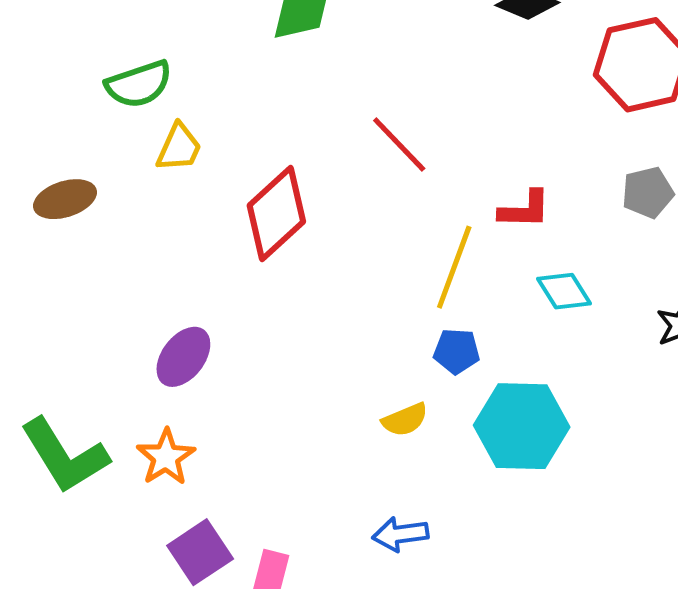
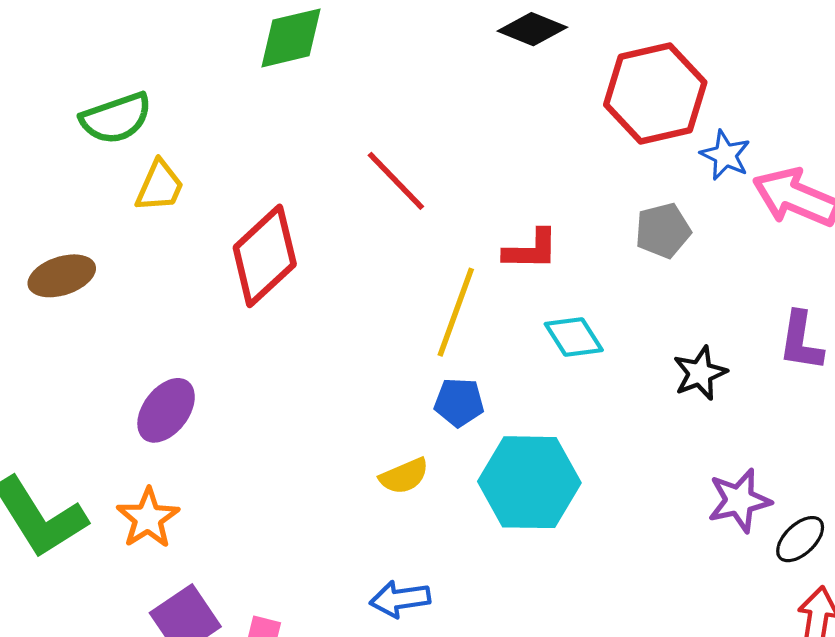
brown ellipse: (65, 199) -> (62, 276), moved

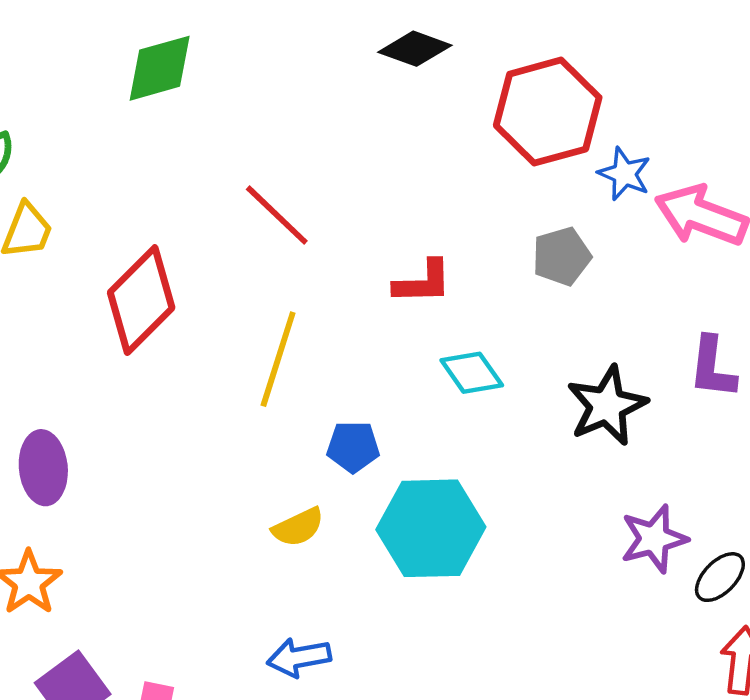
yellow line: (456, 312) -> (278, 359), moved
black star: (700, 373) -> (607, 406), size x1.4
purple ellipse: (166, 410) -> (43, 468), turned -40

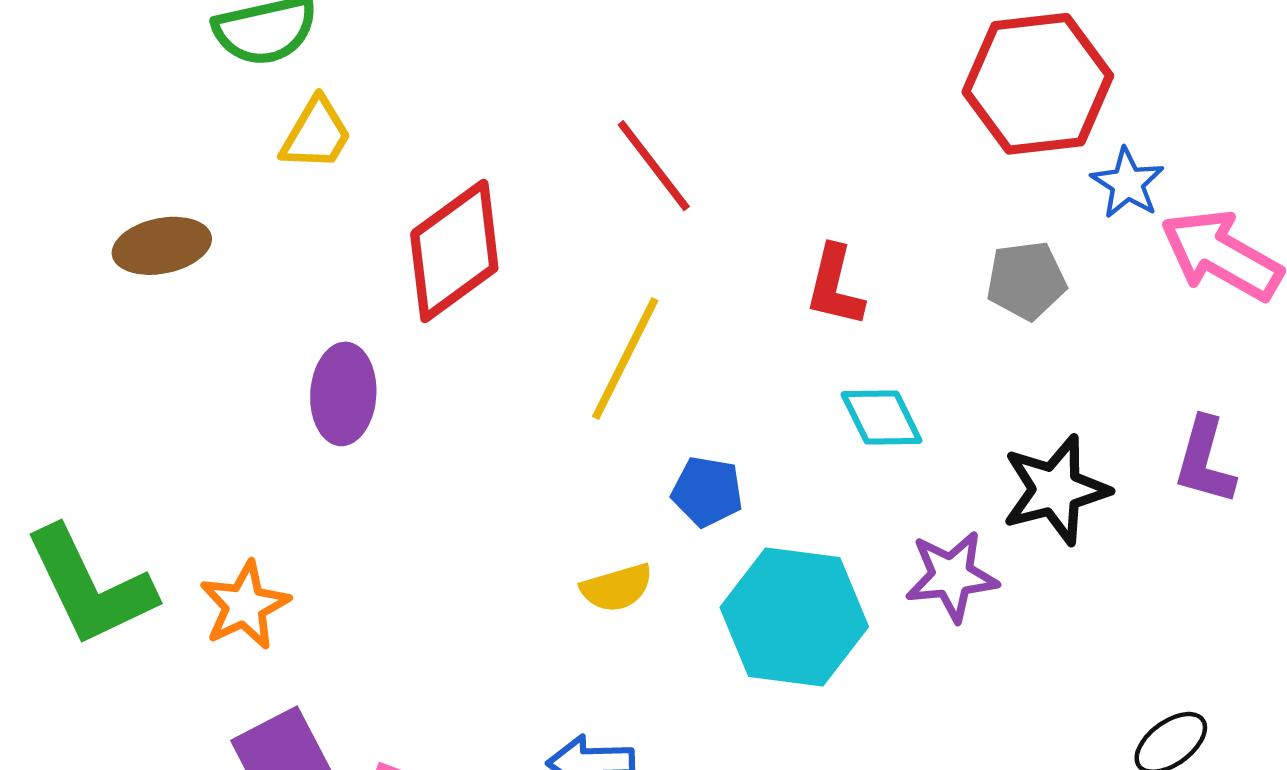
red L-shape: (423, 282) -> (835, 286), turned 96
purple ellipse: (43, 468) -> (343, 394), moved
purple star: (654, 539) -> (952, 576), moved

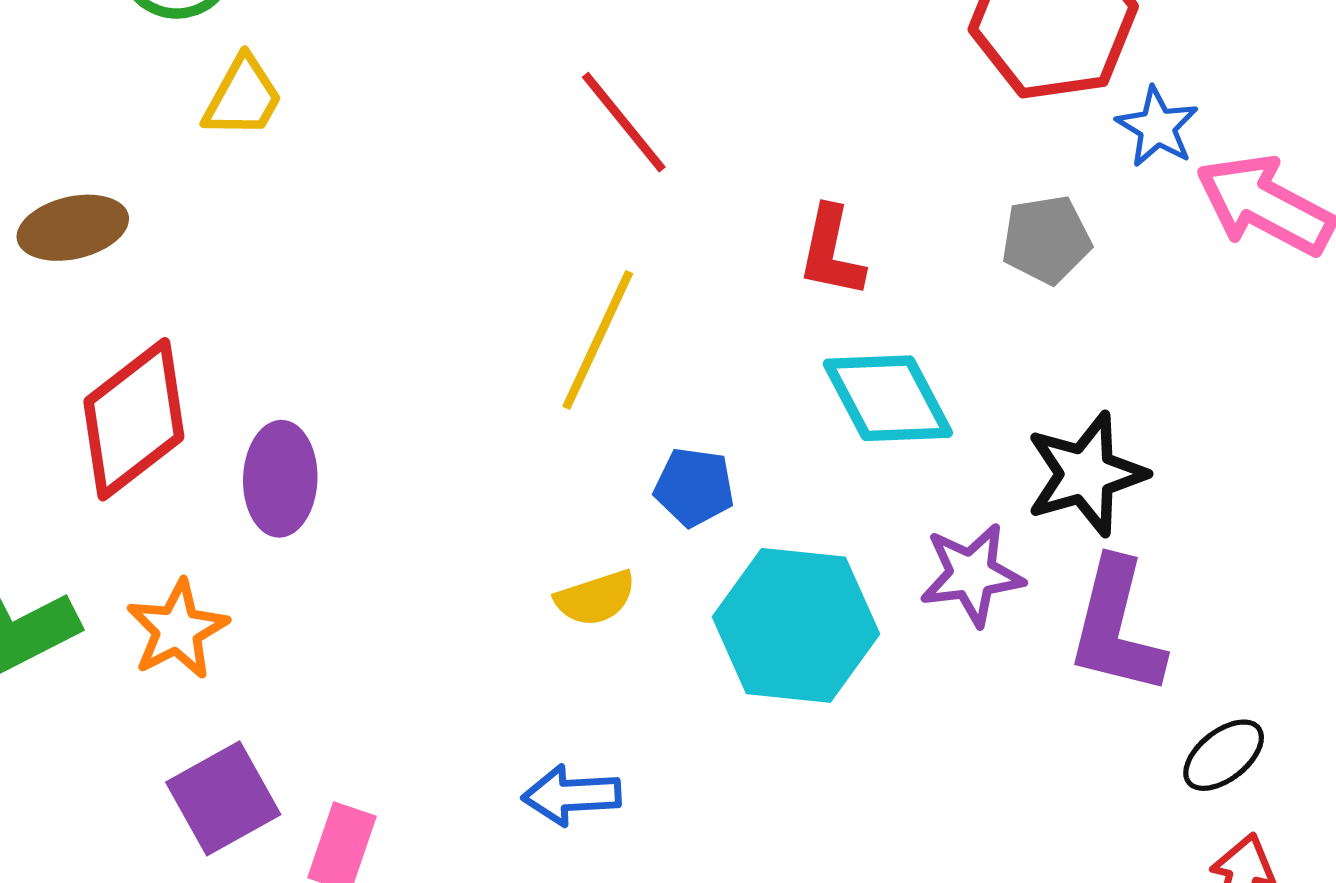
red diamond: (454, 251) -> (134, 419), moved
purple ellipse: (343, 394) -> (280, 479), moved
cyan diamond: (882, 417) -> (888, 398), size x1.4
purple L-shape: (1205, 461) -> (1116, 627), moved, size x1.4

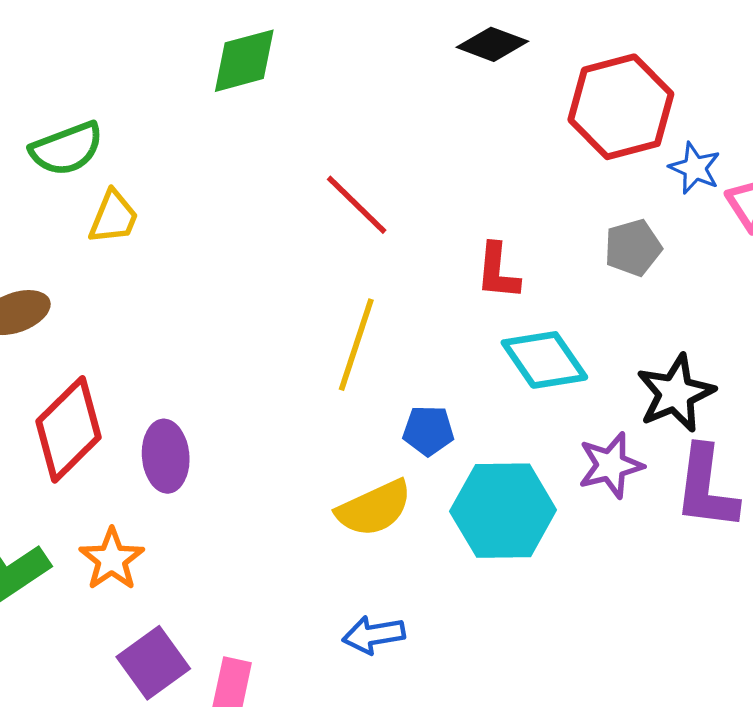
yellow semicircle: (595, 598) -> (374, 508), size x1.5

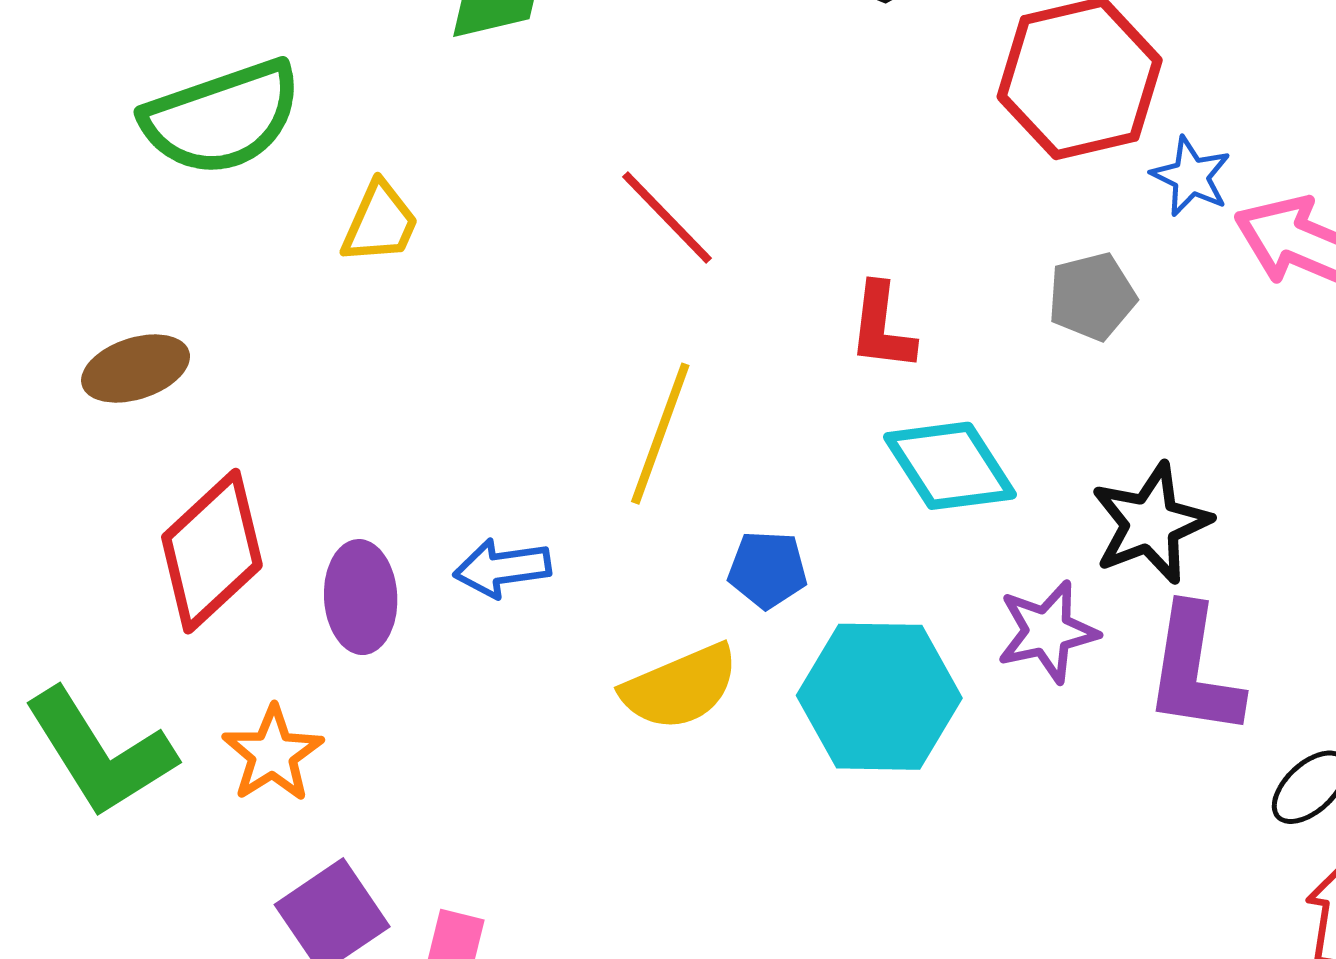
green semicircle: (67, 149) -> (222, 118), size x1.4
yellow trapezoid: (114, 217) -> (380, 223), moved
blue arrow: (374, 635) -> (502, 568), moved

